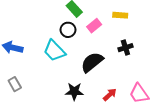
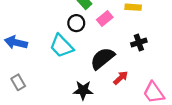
red arrow: (110, 95) -> (121, 78), moved

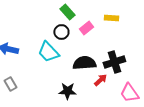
black cross: (139, 42) -> (114, 62), moved, size x1.5
black semicircle: (102, 58) -> (84, 63), turned 35

